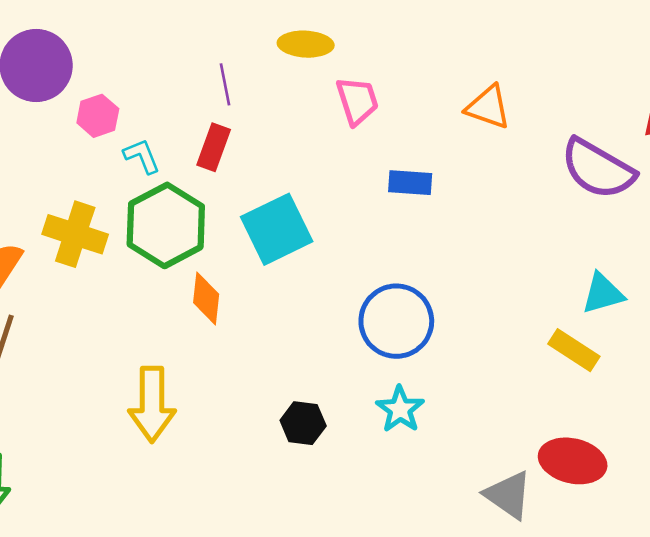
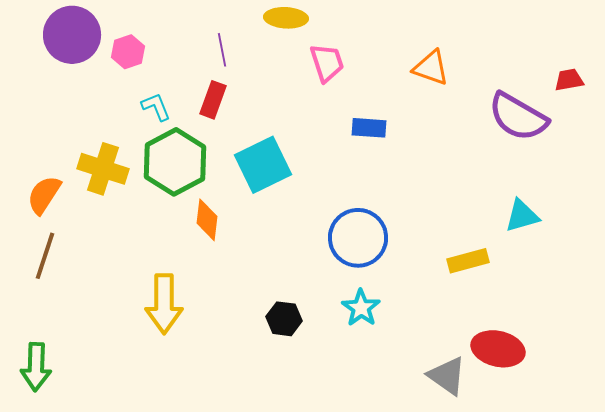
pink hexagon: (98, 116) -> (128, 52), moved
yellow rectangle: (574, 350) -> (468, 261), moved, turned -48

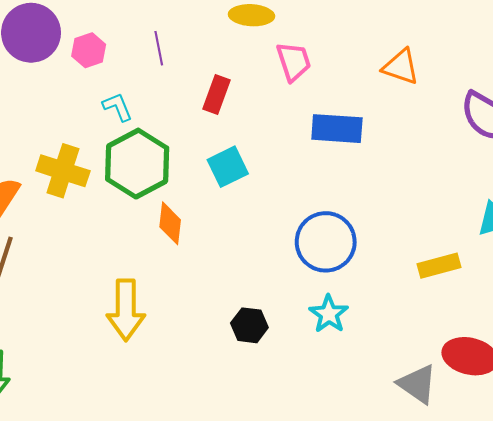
purple line: (222, 50) -> (159, 48), moved
red rectangle: (213, 100) -> (216, 95), moved
blue rectangle: (369, 128) -> (337, 129), size x1.4
cyan square: (263, 165) -> (228, 167), size x0.7

